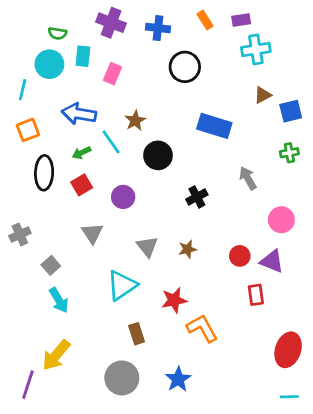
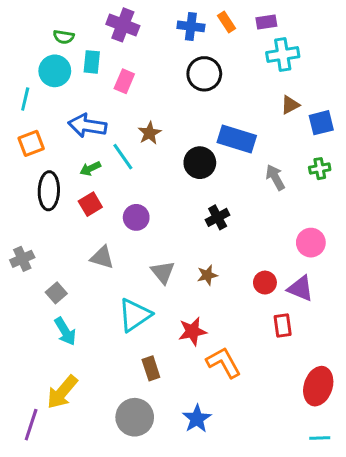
blue cross: (158, 28) -> (191, 26), moved
black circle: (158, 155) -> (200, 163), moved
gray arrow: (248, 178) -> (275, 177), moved
gray triangle: (92, 233) -> (102, 257), turned -40

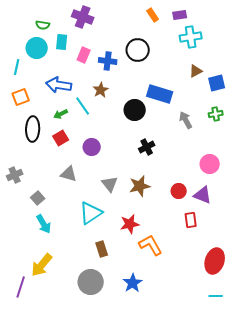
blue cross: (191, 26) -> (108, 61), moved
brown star: (207, 275) -> (140, 186), size x1.5

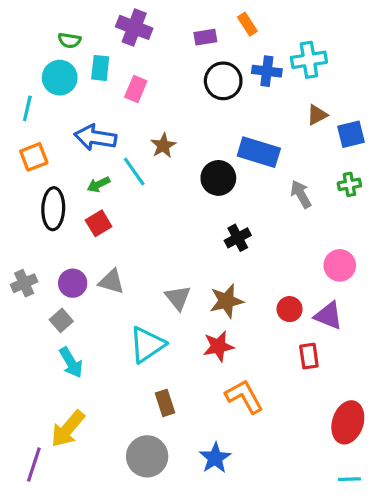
purple rectangle: (180, 15) -> (205, 37), moved
blue cross: (108, 61) -> (267, 71), moved
purple circle: (92, 147) -> (73, 283), moved
red star: (130, 224) -> (218, 346), moved

